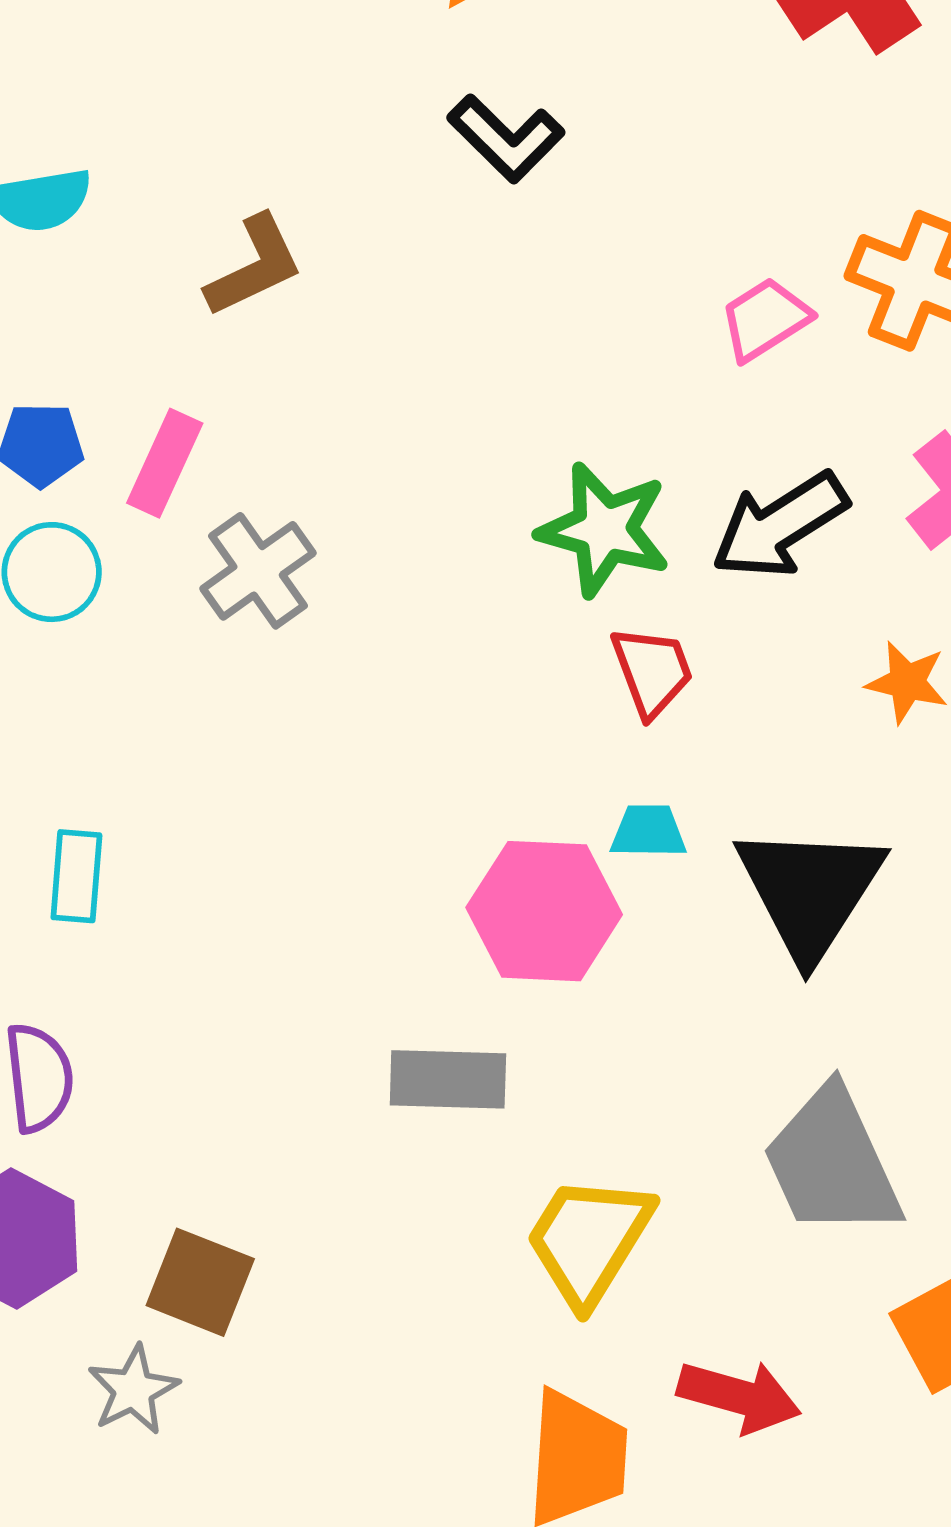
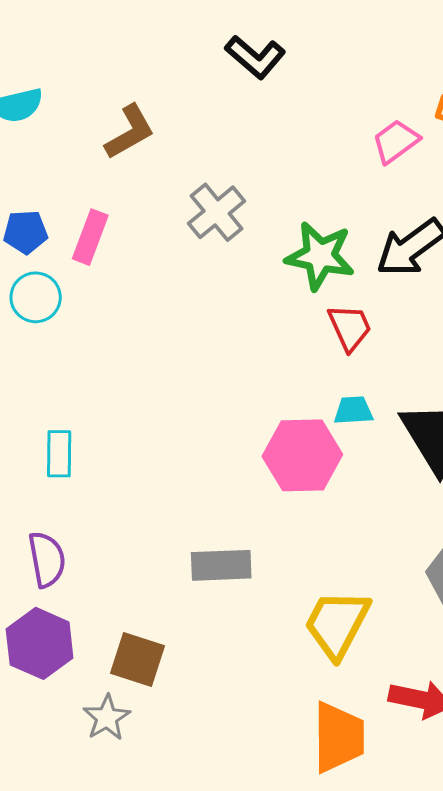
gray cross: (258, 571) -> (217, 212), moved
gray rectangle: (448, 1079) -> (221, 565), moved

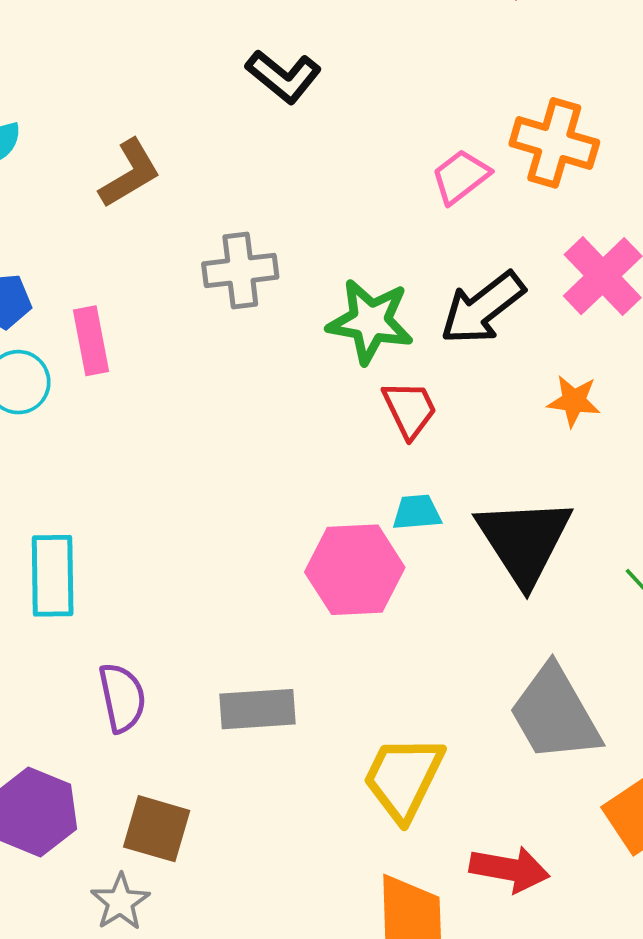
gray cross: (217, 212) -> (240, 270), turned 34
pink rectangle: (90, 237) -> (91, 341), moved, turned -30
cyan rectangle: (59, 454) -> (53, 576), size x1.4
purple semicircle: (47, 559) -> (122, 698), moved

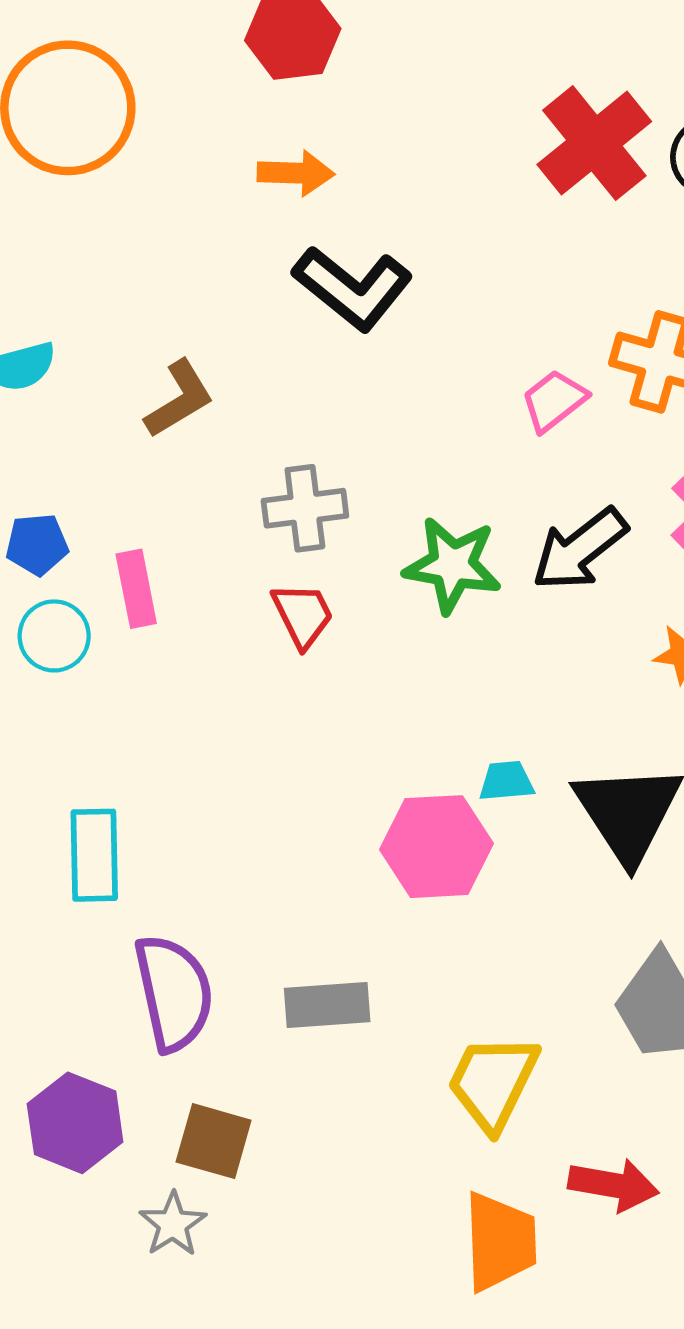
black L-shape: (283, 76) -> (353, 288), size x1.4
red trapezoid: (410, 409) -> (303, 615), moved
purple semicircle: (122, 698) -> (174, 993), size x1.5

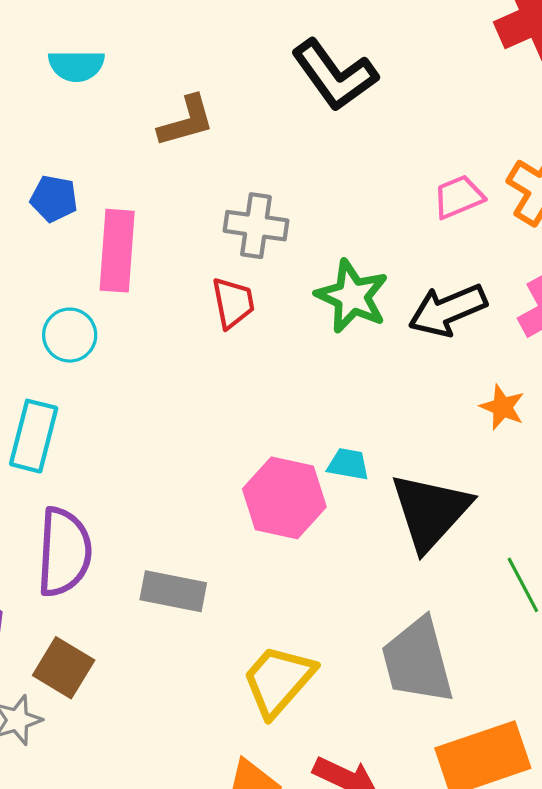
pink rectangle: (136, 589) -> (117, 251), size x1.4
cyan circle: (54, 636) -> (70, 335), moved

